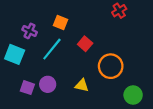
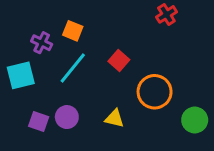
orange square: (60, 22) -> (73, 31), moved
cyan square: (15, 54) -> (21, 75), turned -36
green circle: (133, 95) -> (195, 120), moved

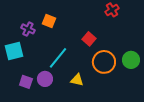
red square: (119, 61) -> (89, 39), moved
cyan line: (73, 68) -> (58, 58), moved
green circle: (195, 120) -> (131, 60), moved

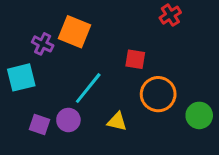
orange square: (49, 21) -> (75, 32), size x1.5
red square: (89, 39) -> (135, 59), turned -32
green circle: (131, 60) -> (199, 115), moved

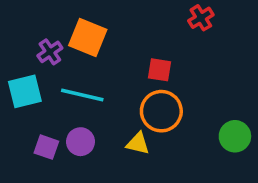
purple cross: (43, 44) -> (50, 52), turned 30
cyan line: (88, 88) -> (82, 95), moved, turned 64
orange circle: (158, 94) -> (161, 111), moved

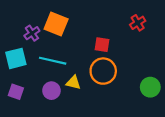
red cross: (201, 18) -> (138, 23), moved
yellow triangle: (138, 143) -> (73, 83), moved
purple square: (46, 147) -> (16, 92), moved

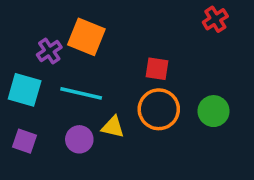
red cross: (138, 23) -> (215, 19), moved
cyan square: (16, 58) -> (25, 90), turned 30
green circle: (150, 87) -> (214, 111), moved

